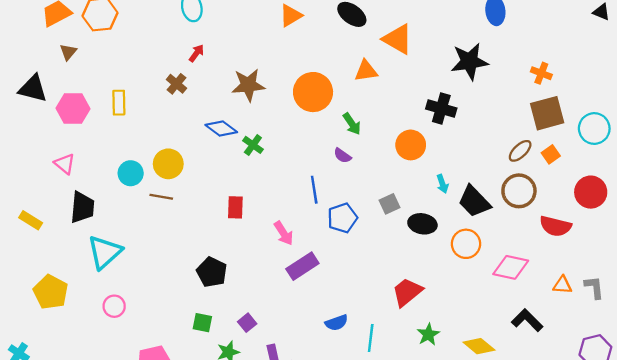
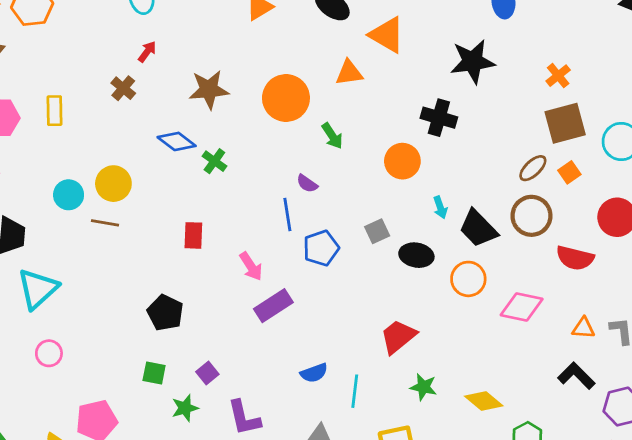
orange cross: (541, 73) -> (558, 76), turned 30
purple semicircle: (342, 156) -> (307, 184), moved
black L-shape: (527, 320) -> (576, 376), moved
green star: (428, 334) -> (423, 387), turned -30

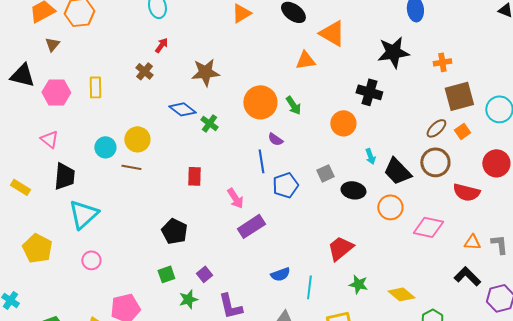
orange cross: (558, 76) -> (442, 62), moved, turned 30
orange circle: (286, 98) -> (260, 102), moved
green square: (154, 373) -> (166, 274), turned -30

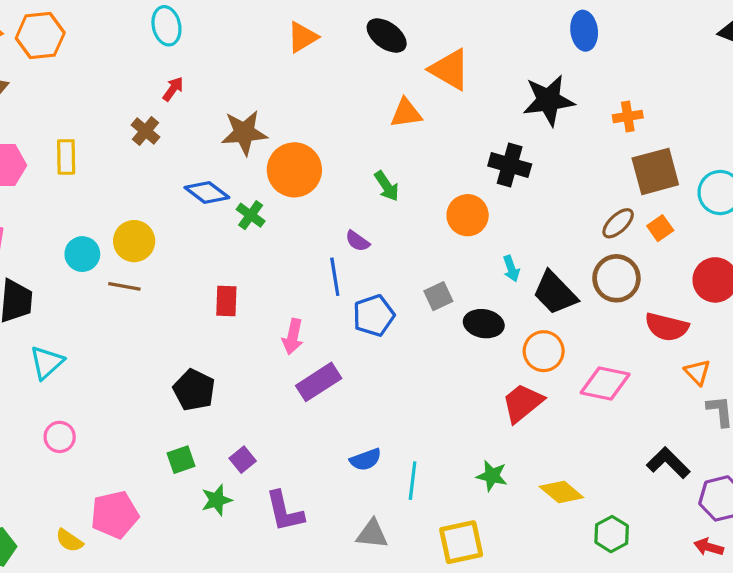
orange circle: (260, 102) -> (294, 170), moved
pink arrow: (235, 198) -> (293, 337), turned 45
cyan triangle: (83, 214) -> (47, 362), size x0.7
orange triangle: (472, 242) -> (697, 372), moved, turned 42
red trapezoid: (340, 248) -> (523, 403), moved

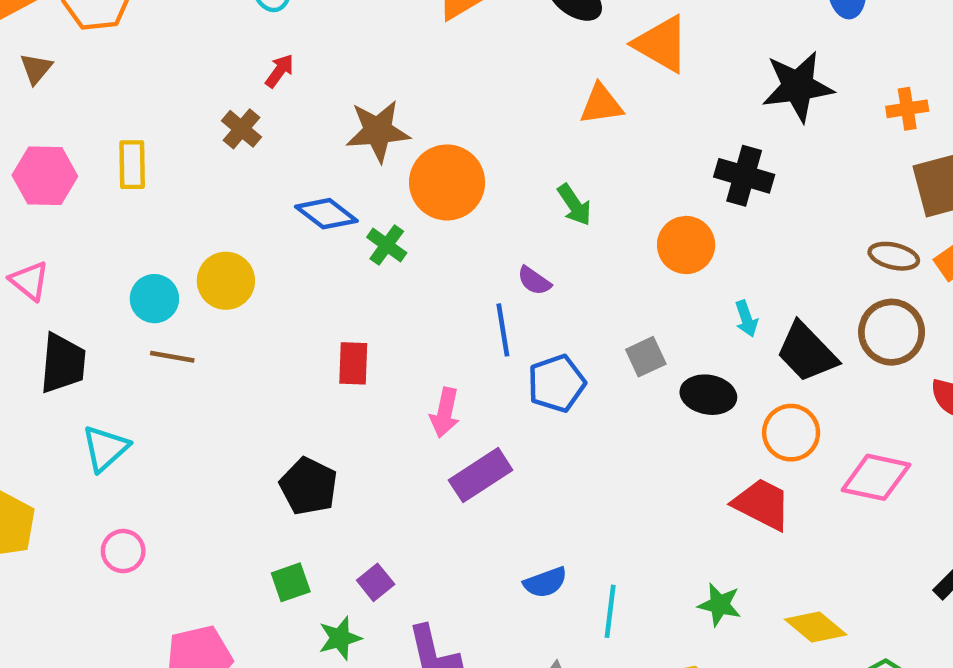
brown ellipse: (618, 223) -> (894, 256), turned 56
brown line: (124, 286) -> (172, 357), moved
red trapezoid: (523, 403) -> (762, 504), turned 66

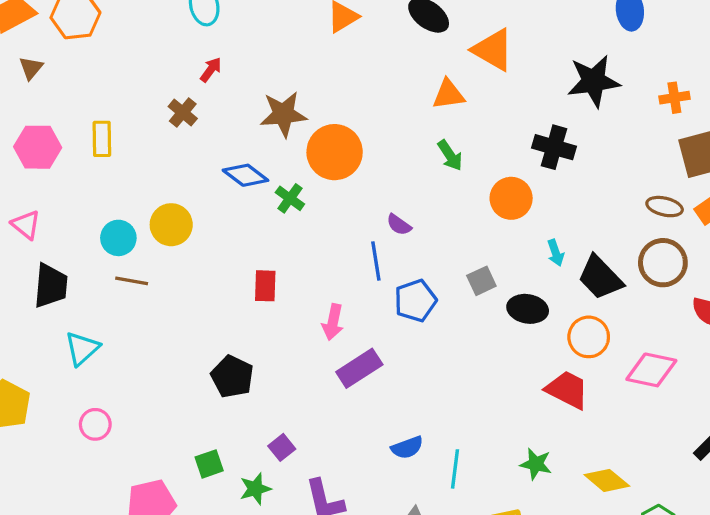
green arrow: (574, 205) -> (450, 155), moved
green square: (291, 582) -> (209, 464), moved

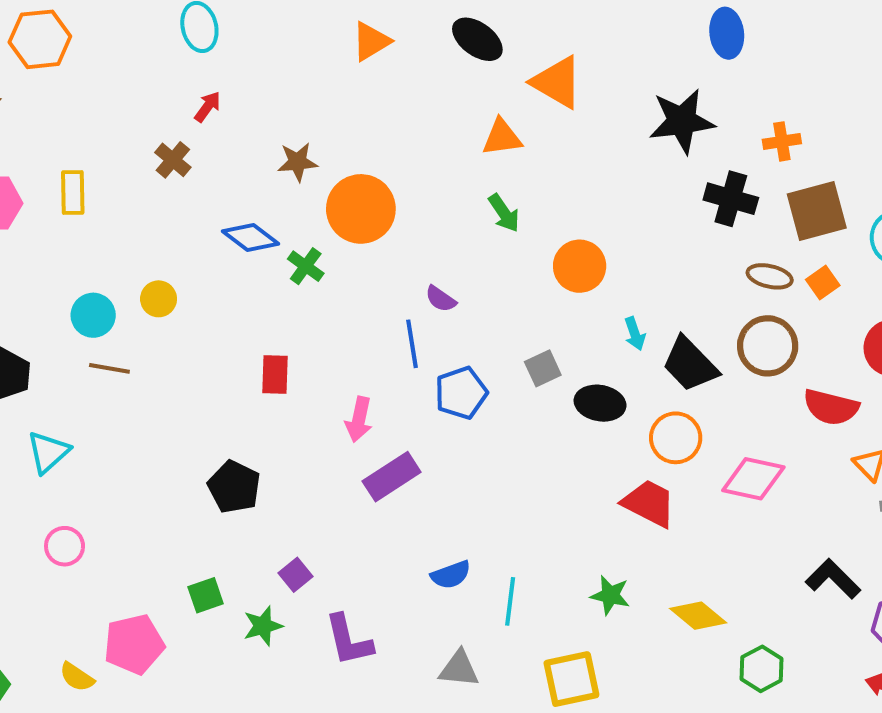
brown star: (283, 114) -> (298, 162), size x0.7
black cross: (554, 147) -> (731, 199), moved
yellow circle: (171, 225) -> (159, 299), size x0.7

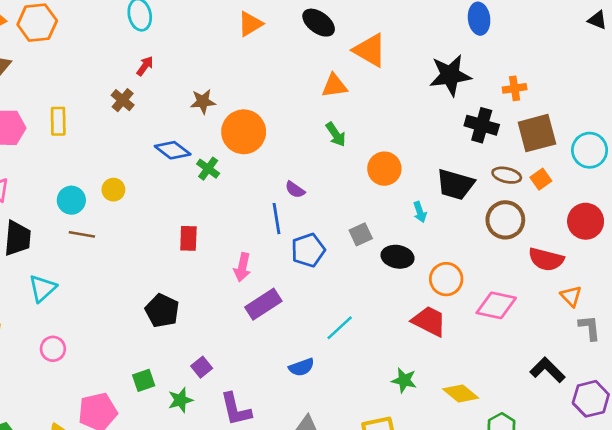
black trapezoid: (690, 364) -> (455, 184), moved, turned -30
cyan line: (510, 601) -> (340, 328), moved, turned 40

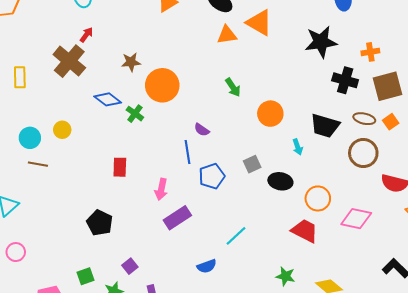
orange triangle: (334, 86) -> (227, 35), moved
brown cross: (123, 100) -> (69, 61), size x1.8

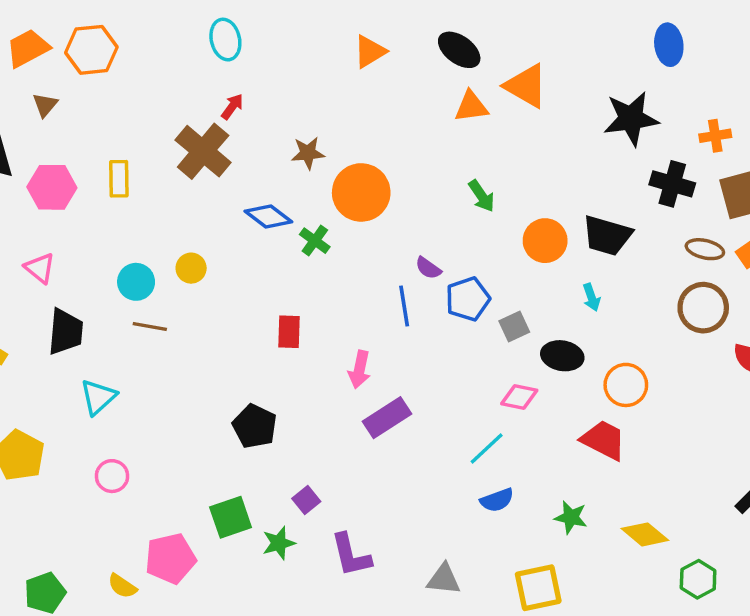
black trapezoid: (325, 126) -> (607, 235), moved
blue pentagon: (212, 176) -> (468, 299), moved
pink diamond: (356, 219) -> (519, 397), moved, size x0.7
blue semicircle: (207, 266) -> (497, 500), moved
green square: (85, 276) -> (231, 517), size x1.4

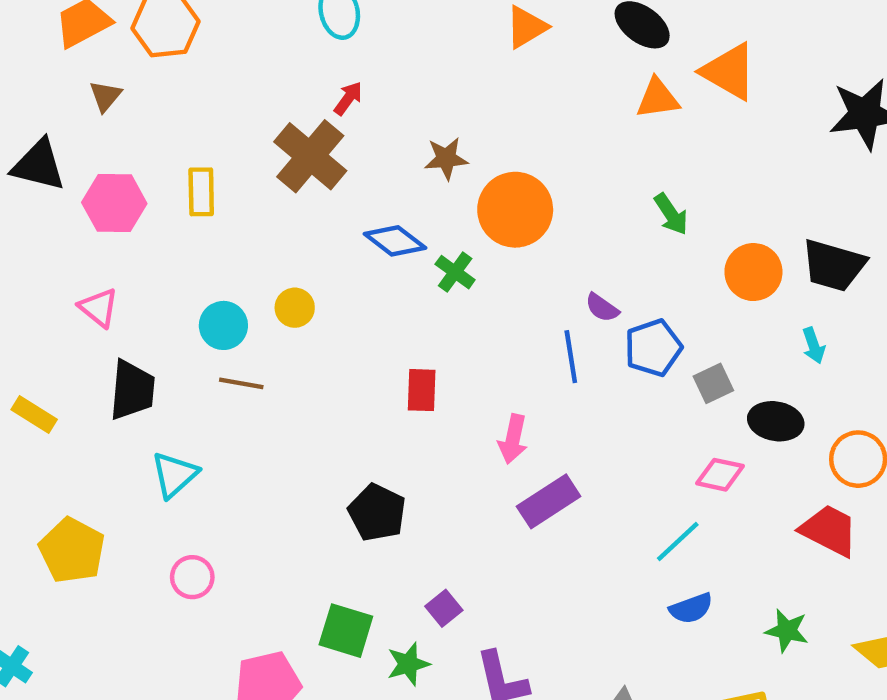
green square: (231, 517) -> (346, 631), turned 36

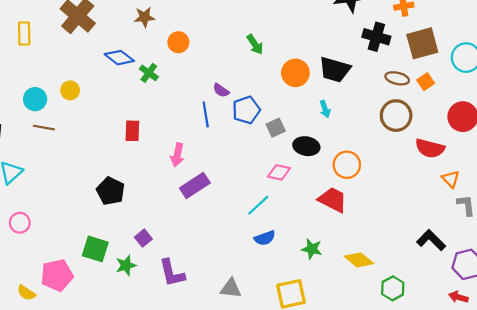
orange circle: (515, 210) -> (178, 42), size x0.6

